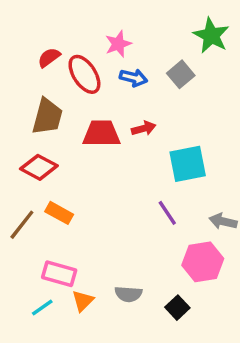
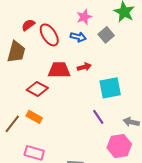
pink star: (118, 44) -> (84, 17), moved
brown trapezoid: (47, 117) -> (16, 52), moved
red diamond: (39, 167) -> (37, 89), moved

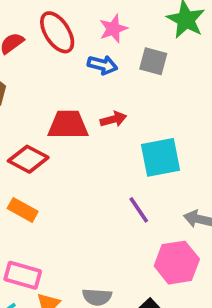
red ellipse: (49, 35) -> (57, 32), moved
gray square: (106, 35) -> (153, 61), turned -35

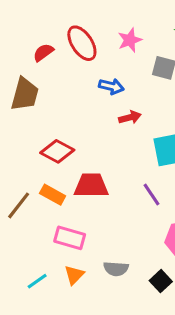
blue arrow: (102, 65) -> (111, 86), moved
red trapezoid: (68, 125) -> (91, 185), moved
pink rectangle: (23, 275) -> (70, 238), moved

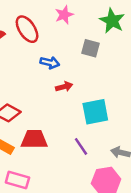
pink star: (130, 40) -> (64, 15), moved

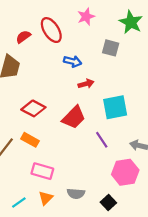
red trapezoid: (34, 139) -> (74, 117), moved, turned 135

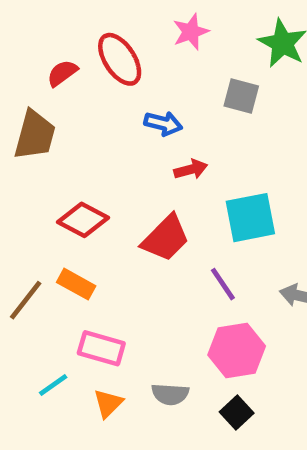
pink hexagon: (125, 172) -> (237, 351), moved
cyan line: (19, 202) -> (53, 385), moved

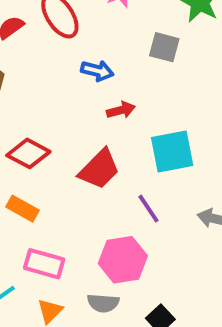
pink hexagon: (237, 351) -> (123, 260), moved

